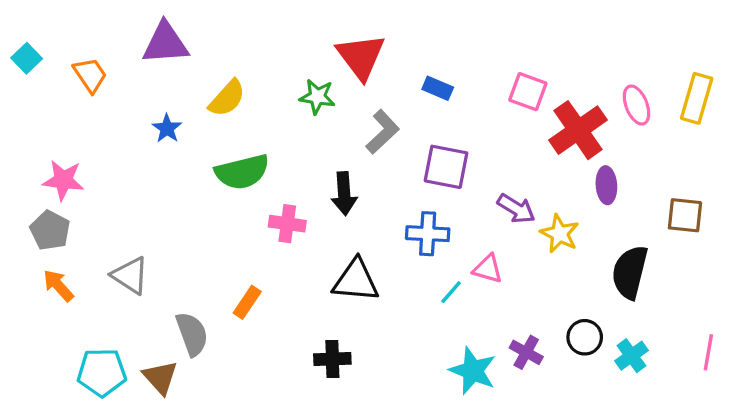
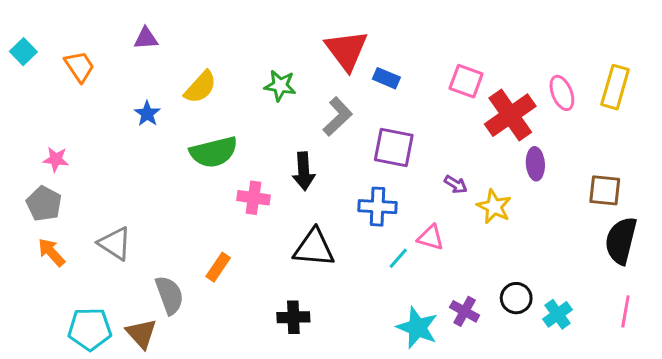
purple triangle: (165, 43) -> (146, 38), size x0.6
red triangle: (361, 57) -> (346, 50), moved
pink star: (63, 180) -> (56, 159), size x0.7
purple arrow: (516, 209) -> (456, 184), size x0.7
black semicircle: (630, 272) -> (621, 241), moved

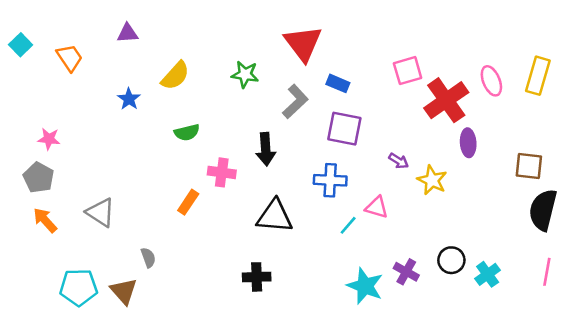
blue rectangle: (386, 78) -> (338, 83), moved
pink square: (466, 81) -> (408, 71), turned -36
green semicircle: (214, 152) -> (187, 132), size x0.6
orange rectangle: (218, 267) -> (188, 202), moved
gray semicircle: (169, 295) -> (148, 258), size x0.6

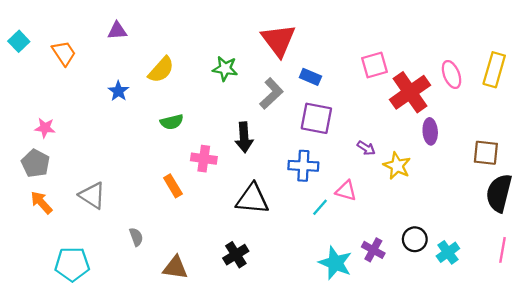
orange rectangle: (188, 202) -> (173, 186), turned -65
black cross: (257, 277) -> (236, 255), turned -30
brown triangle: (124, 291) -> (175, 268), moved, turned -40

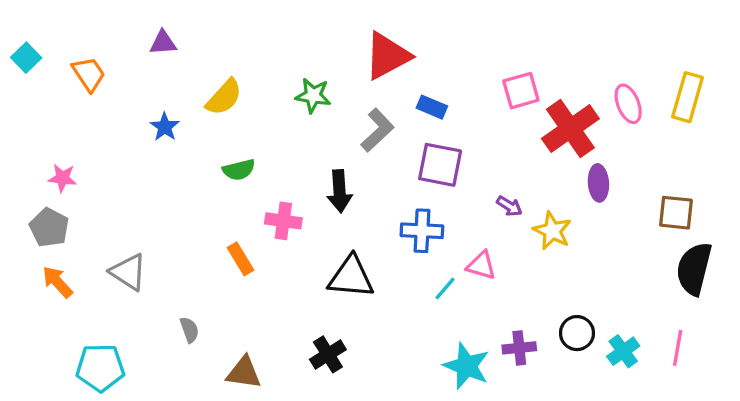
red triangle: (278, 40) -> (387, 56), turned 39
purple cross: (373, 250) -> (519, 348), turned -35
pink line: (502, 250) -> (678, 348), moved

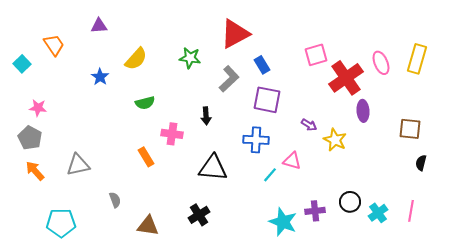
cyan square: (26, 58) -> (22, 64), moved
blue rectangle: (432, 107) -> (262, 65), turned 36
black arrow: (339, 191) -> (206, 116), size x0.7
black semicircle: (694, 269) -> (421, 163), size x0.5
gray triangle: (128, 272) -> (78, 165), turned -45

